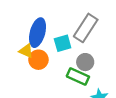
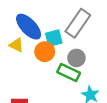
blue ellipse: (38, 33) -> (29, 27), turned -60
orange circle: (38, 60) -> (45, 52), moved

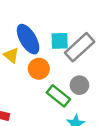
cyan square: (54, 38) -> (60, 41), moved
gray circle: (76, 58) -> (79, 85), moved

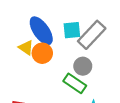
orange circle: (39, 69) -> (42, 53), moved
gray circle: (79, 85) -> (83, 66), moved

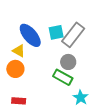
orange circle: (42, 53) -> (15, 69), moved

